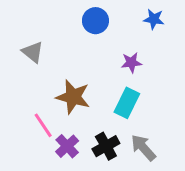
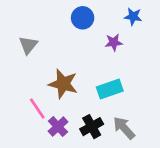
gray triangle: (33, 52) -> (28, 45), turned 30
purple star: (131, 62) -> (114, 42), moved
cyan rectangle: (127, 103) -> (110, 89), turned 45

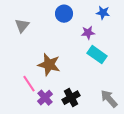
gray triangle: (28, 45) -> (22, 26), moved
cyan rectangle: (110, 89) -> (97, 55), moved, turned 54
gray arrow: (124, 128) -> (109, 99), moved

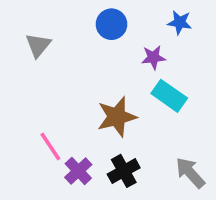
brown star: (49, 65) -> (117, 117), moved, turned -30

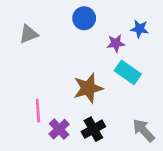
blue star: (180, 22) -> (140, 29), moved
gray triangle: (38, 45) -> (29, 34), turned 30
pink line: (50, 146) -> (38, 111), turned 30

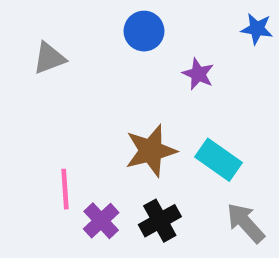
blue star: (140, 29) -> (257, 29), moved
purple star: (116, 43) -> (198, 74), turned 30
cyan rectangle: (128, 72) -> (219, 160), moved

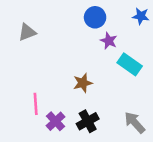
blue circle: (144, 31) -> (95, 17), moved
brown star: (151, 151) -> (83, 83), size x0.7
cyan rectangle: (219, 160) -> (130, 64), moved

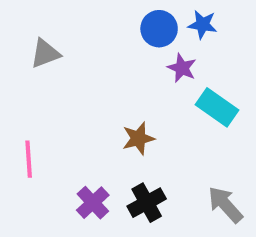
blue star: (141, 16) -> (203, 25), moved
pink line: (36, 104) -> (29, 159), moved

